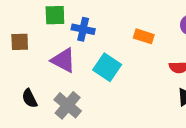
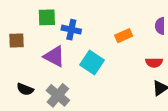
orange rectangle: (144, 36) -> (124, 36), turned -42
black semicircle: (30, 98) -> (25, 89), turned -42

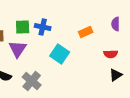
green square: (47, 17) -> (23, 27), moved
purple triangle: (54, 56) -> (18, 49), moved, turned 36

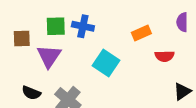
red semicircle: (111, 54) -> (165, 56), moved

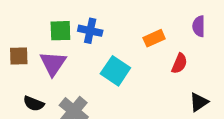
brown square: (22, 38) -> (19, 56), moved
red semicircle: (165, 56) -> (179, 63), turned -66

